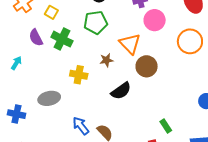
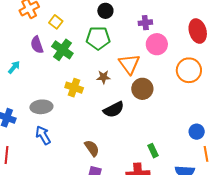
blue arrow: (81, 126) -> (43, 135), moved

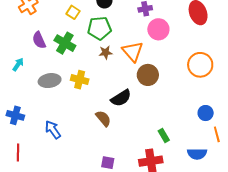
yellow square: (56, 22) -> (73, 12), moved
orange circle: (189, 70) -> (200, 65), moved
brown star: (103, 77) -> (106, 52), moved
gray ellipse: (41, 107) -> (50, 81), moved
brown semicircle: (92, 148) -> (103, 118), moved

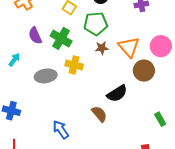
pink circle: (158, 29) -> (161, 46), moved
yellow cross: (80, 80) -> (74, 65), moved
blue arrow: (53, 130) -> (61, 130), moved
green rectangle: (164, 136) -> (160, 119), moved

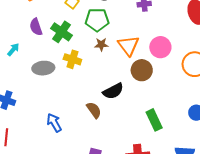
green rectangle: (160, 119) -> (154, 120), size x1.5

